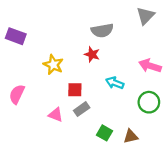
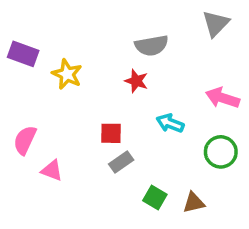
yellow star: (53, 65) -> (67, 74), moved
pink triangle: (56, 115) -> (52, 170), moved

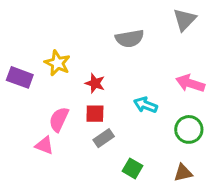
purple rectangle: (23, 54) -> (20, 77), moved
red star: (136, 81) -> (95, 83), moved
pink semicircle: (25, 140) -> (59, 119), moved
brown triangle: (194, 203) -> (183, 173), moved

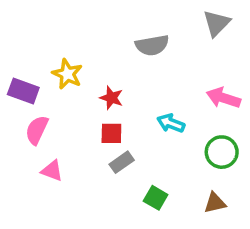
pink semicircle: (59, 119) -> (37, 130), moved

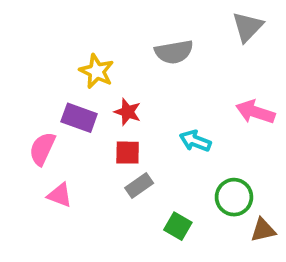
yellow star: (67, 74) -> (97, 71), moved
purple rectangle: (23, 91) -> (79, 118), moved
green circle: (222, 152) -> (234, 197), moved
brown triangle: (215, 203) -> (263, 230), moved

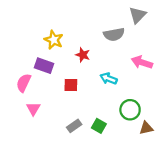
gray semicircle: (174, 52) -> (114, 34), moved
red star: (128, 112) -> (83, 55), moved
gray rectangle: (139, 185) -> (74, 126), moved
pink triangle: (60, 195) -> (33, 109), turned 40

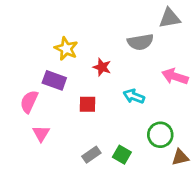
gray triangle: (138, 15) -> (170, 18), turned 36

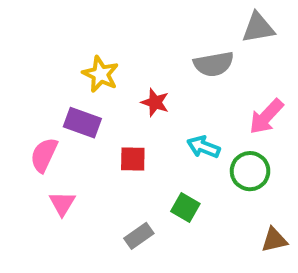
pink arrow: (175, 76) -> (266, 117), turned -65
green circle: (160, 135) -> (250, 171), moved
green square: (122, 155) -> (185, 207), moved

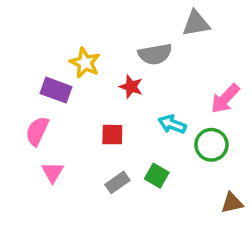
gray triangle: (258, 28) -> (196, 23), moved
gray semicircle: (214, 64) -> (155, 54), moved
purple rectangle: (82, 123) -> (56, 90), moved
gray rectangle: (139, 236) -> (117, 182), moved

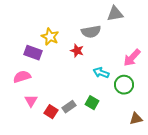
pink semicircle: (37, 131) -> (22, 77), turned 48
red square: (112, 135) -> (51, 112), moved, turned 32

